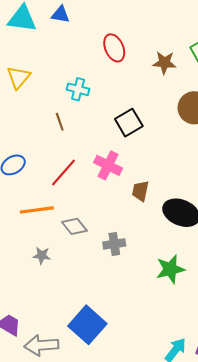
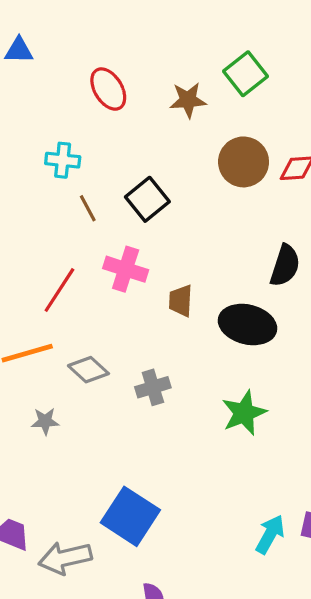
brown line: (60, 122) -> (88, 208), moved

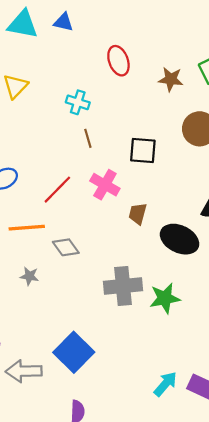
black square: (147, 199) -> (143, 150), moved, turned 32
gray cross: (153, 387) -> (123, 286), moved, size x1.6

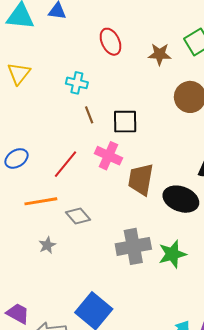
black square: (143, 150) -> (125, 122), moved
brown trapezoid: (138, 214) -> (141, 179), size x1.6
gray star: (29, 276) -> (47, 245), turned -30

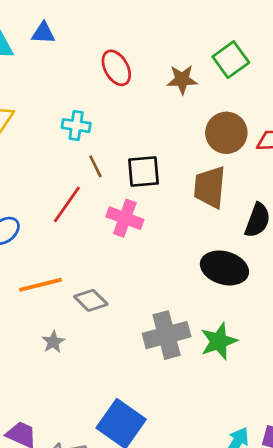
red line: (66, 164) -> (67, 204), moved
brown trapezoid: (141, 179) -> (210, 187), moved

